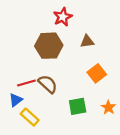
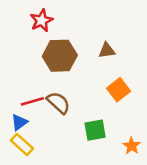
red star: (63, 17) -> (42, 20), moved
orange star: (108, 107) -> (132, 146), moved
yellow rectangle: (30, 117) -> (22, 145), moved

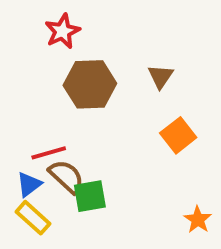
brown triangle: (107, 51) -> (161, 76), turned -48
brown semicircle: (58, 103) -> (66, 176), moved
green square: (95, 130) -> (90, 196), moved

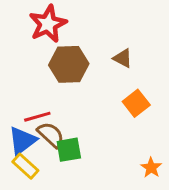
red star: (62, 31) -> (48, 24), size x1.4
brown triangle: (161, 76) -> (123, 58), turned -36
blue triangle: (29, 184) -> (22, 141), size x1.5

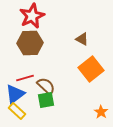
brown hexagon: (69, 64) -> (30, 43), moved
orange square: (136, 103) -> (91, 69), size x1.4
brown semicircle: (51, 135) -> (46, 86), moved

